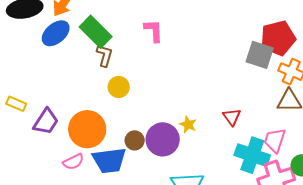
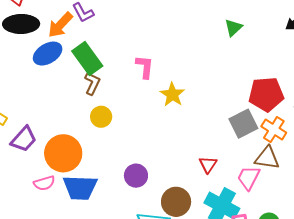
gray square: (260, 55) -> (243, 124), moved, turned 36
yellow star: (188, 124) -> (172, 95), moved, size x1.4
purple circle: (163, 139) -> (136, 176), size x0.7
brown circle: (135, 140) -> (176, 202), moved, size x1.5
pink trapezoid: (275, 140) -> (249, 178), moved

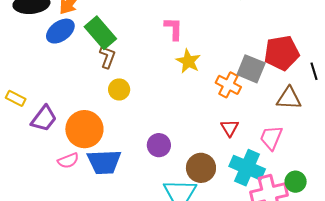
pink L-shape: (145, 67) -> (174, 29), moved
gray square: (243, 124) -> (251, 69), moved, turned -36
orange cross: (274, 129) -> (228, 85), moved
brown triangle: (267, 158) -> (289, 98), moved

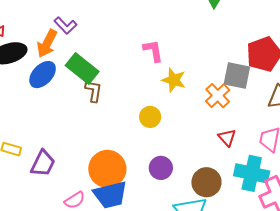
orange cross: (228, 85) -> (218, 96), turned 30
yellow circle: (119, 89) -> (150, 117), moved
orange circle: (84, 129) -> (107, 169), moved

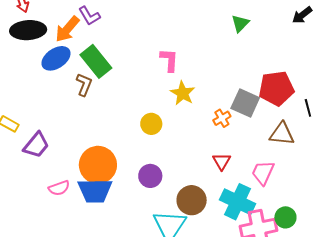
brown L-shape: (94, 91) -> (84, 85), moved
orange cross: (218, 96) -> (222, 118), size x0.7

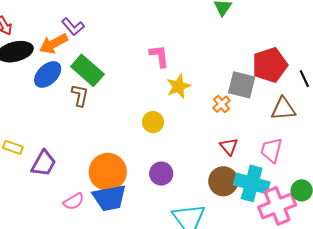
orange arrow: (67, 29) -> (54, 44), turned 32
yellow star: (183, 93) -> (178, 86), turned 30
brown circle: (192, 200) -> (223, 181), moved

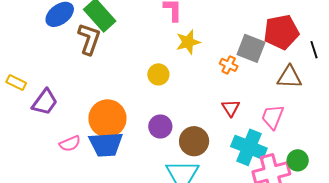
brown L-shape: (80, 95) -> (89, 39), size x1.4
orange cross: (222, 104) -> (229, 65), turned -30
brown circle: (223, 181) -> (194, 141), moved

